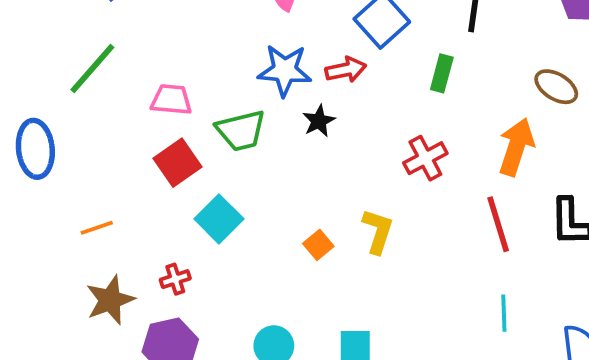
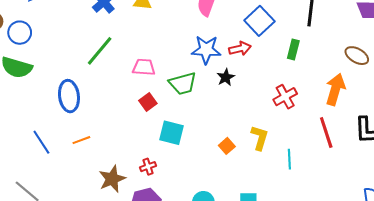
red square: (177, 163) -> (148, 102), size x0.7
cyan square: (219, 219) -> (171, 133), turned -30
orange line: (97, 228) -> (81, 140), moved
cyan line: (504, 313) -> (289, 159), moved

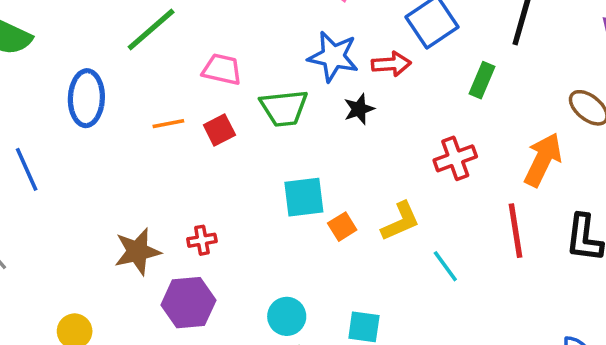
cyan square: (171, 133) -> (304, 197), moved, turned -30
yellow L-shape: (260, 138) -> (400, 221), turned 40
orange line: (81, 140) -> (168, 124), moved
cyan line: (289, 159) -> (445, 266), turned -42

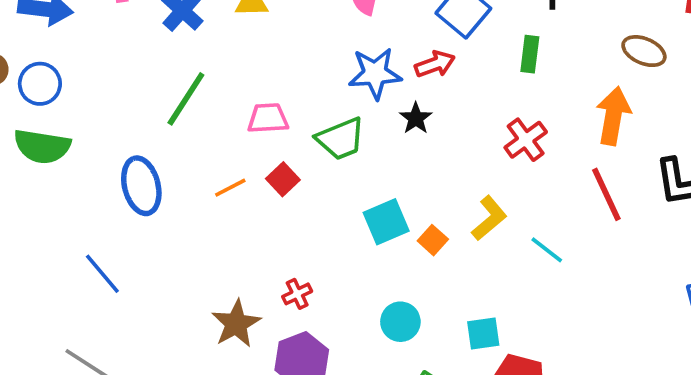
cyan circle: (287, 316) -> (400, 322), moved

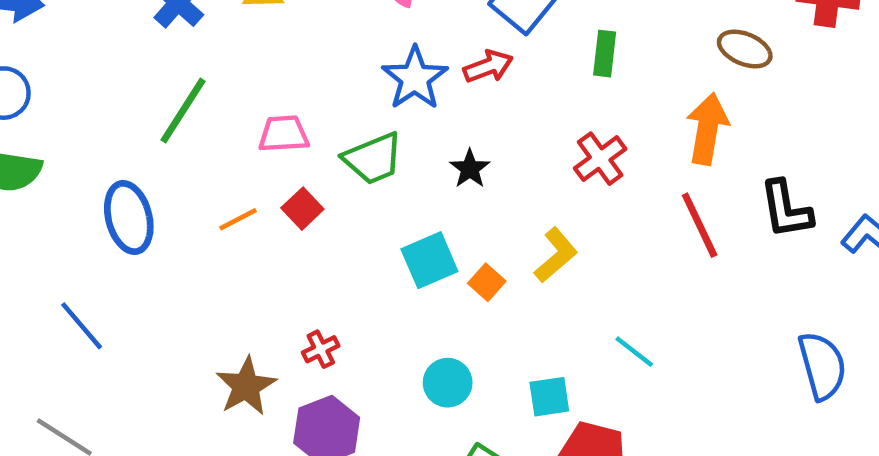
blue star: (375, 73) -> (415, 78), turned -30
black star: (416, 118) -> (470, 169), moved
cyan line: (547, 250) -> (634, 352), moved

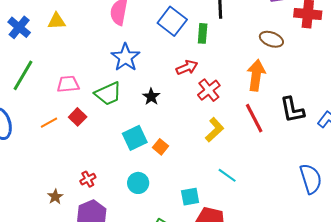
green rectangle: (605, 54) -> (203, 33), moved
red arrow: (488, 66) -> (187, 67), moved
yellow L-shape: (556, 255) -> (214, 130), moved
cyan circle: (448, 383) -> (138, 183), moved
brown star: (246, 386) -> (55, 197), size x0.6

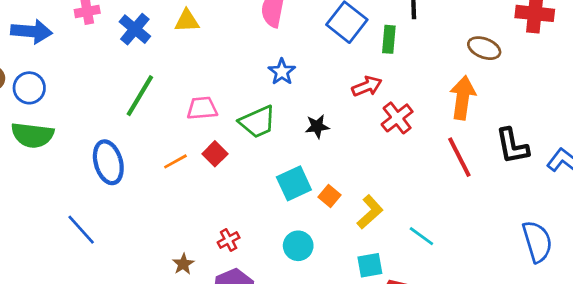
blue star: (125, 57) -> (282, 72), size x0.7
black star: (151, 97) -> (317, 126), turned 30
yellow L-shape: (214, 130) -> (370, 212), moved

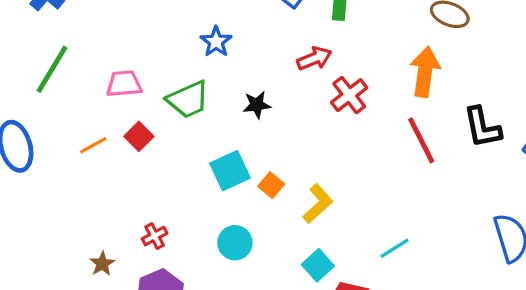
cyan line: (421, 236) -> (395, 248), moved, turned -68
cyan square: (370, 265) -> (318, 265), turned -32

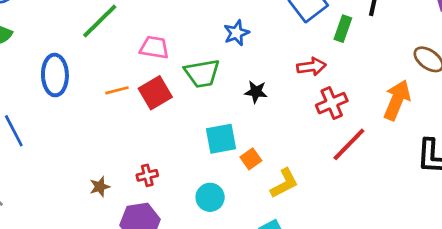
red square: (139, 136) -> (155, 93), size x1.4
red line: (421, 140) -> (349, 144), moved, turned 57

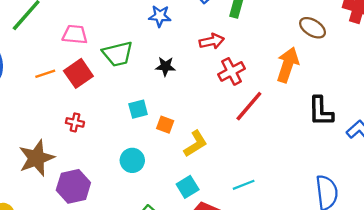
blue star: (236, 33) -> (160, 16), moved, turned 30
cyan square: (221, 139) -> (138, 109), size x0.7
orange square: (251, 159) -> (165, 125), turned -30
red cross: (147, 175) -> (75, 122), moved, turned 30
brown star: (100, 187) -> (36, 158), size x2.0

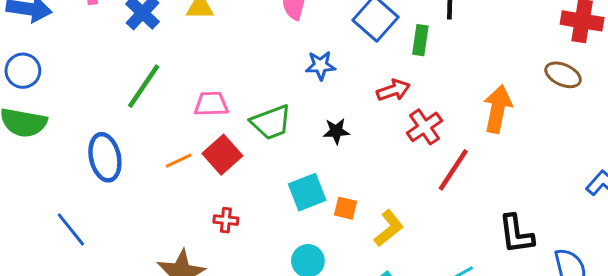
brown ellipse: (313, 28) -> (563, 75), moved
cyan square: (138, 109) -> (307, 192), size x1.4
black L-shape: (321, 111) -> (516, 234), moved

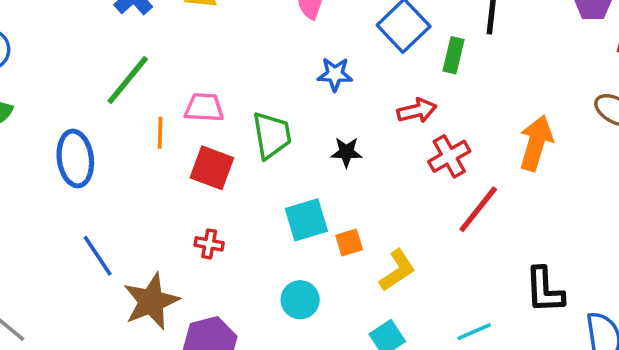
green trapezoid: (271, 122) -> (272, 135), turned -84
red square: (222, 155) -> (212, 168), turned -33
orange line: (179, 161) -> (160, 133), moved, turned -68
orange square: (345, 208) -> (349, 242), turned -35
blue line: (71, 229) -> (98, 256), moved

